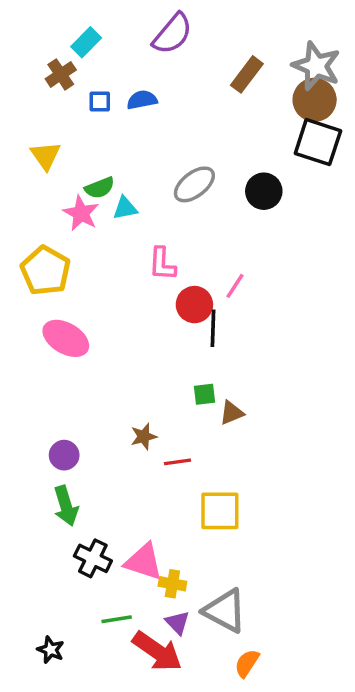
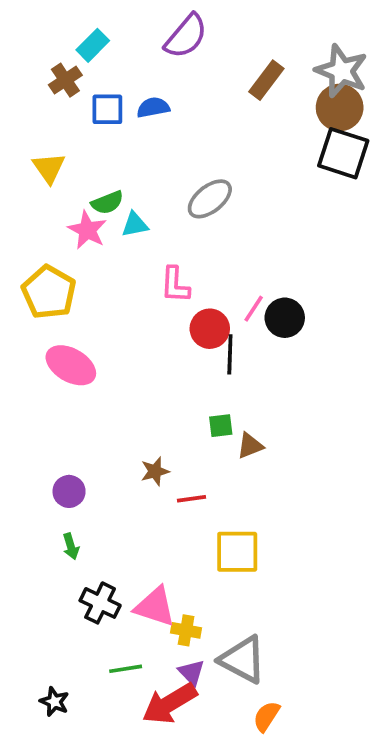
blue square: (100, 101) -> (107, 109), size x1.4
black circle: (264, 191) -> (285, 318), moved
green arrow: (66, 506) -> (71, 546), size x0.6
red arrow: (157, 651) -> (170, 704), turned 114

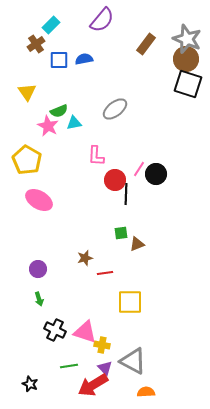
orange semicircle: (266, 716) -> (146, 392), turned 54

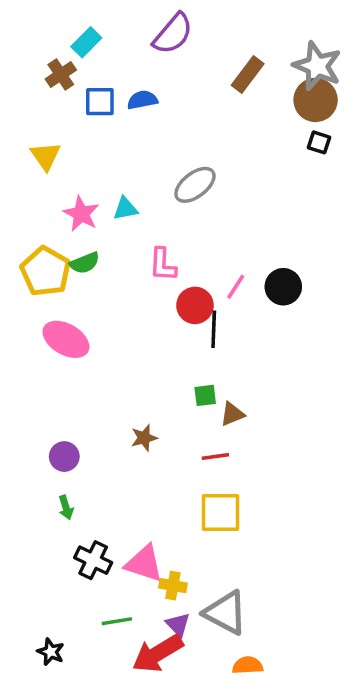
black square: (188, 84) -> (319, 142), size x0.5
green semicircle: (59, 111) -> (85, 263), moved
black circle: (156, 174) -> (283, 287), moved
red line: (105, 273) -> (215, 457), moved

